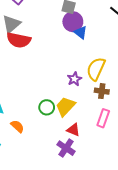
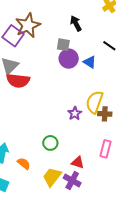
blue triangle: (80, 33) -> (90, 62), moved
brown cross: (102, 91) -> (105, 114), moved
yellow trapezoid: (65, 106) -> (52, 177), moved

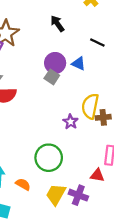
gray square: (63, 45) -> (52, 77), moved, turned 32
green circle: (50, 143) -> (49, 158), size x1.6
red triangle: (78, 162) -> (97, 175), moved

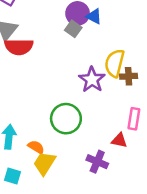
blue triangle: (79, 64) -> (94, 16), moved
purple star: (70, 122) -> (92, 80), size x1.5
yellow trapezoid: (56, 194) -> (44, 163), moved

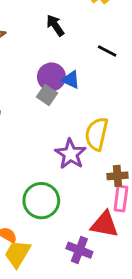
brown cross: (129, 76) -> (117, 176), moved
red triangle: (119, 140) -> (105, 224), size x1.5

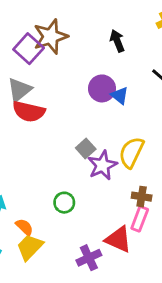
gray square: (47, 95) -> (86, 149), moved
green circle: (41, 201) -> (64, 203), size x0.6
purple cross: (79, 250) -> (89, 258), turned 30

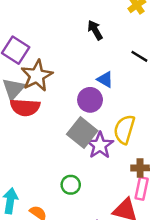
brown star: (51, 37) -> (37, 76), moved
purple circle: (102, 88) -> (90, 100), moved
gray square: (86, 149) -> (82, 133), size x1.6

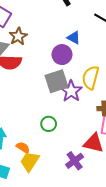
brown star: (37, 76) -> (18, 36), size x0.7
gray square: (82, 133) -> (57, 81), turned 35

